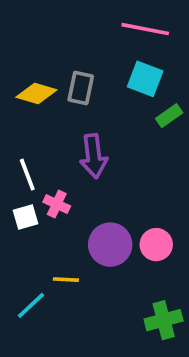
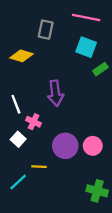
gray rectangle: (81, 88) -> (46, 30), moved
white square: (25, 217) -> (18, 139), moved, turned -32
green cross: (164, 320) -> (97, 191), turned 30

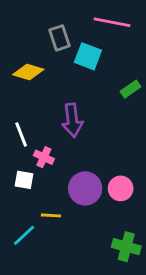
gray rectangle: (46, 30) -> (60, 38), turned -30
cyan square: (86, 47) -> (88, 56), moved
white square: (18, 139) -> (24, 180), turned -32

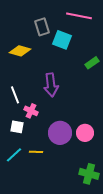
cyan line: (24, 235) -> (14, 155), moved

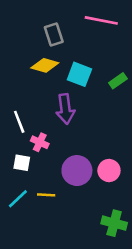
cyan square: (62, 40) -> (79, 74), moved
yellow diamond: (20, 51) -> (45, 65), moved

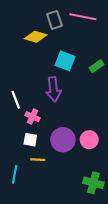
gray rectangle: (54, 35) -> (55, 20), moved
yellow diamond: (45, 65) -> (36, 37), moved
white square: (22, 163) -> (30, 140), moved
cyan line: (18, 199) -> (15, 174), moved, turned -36

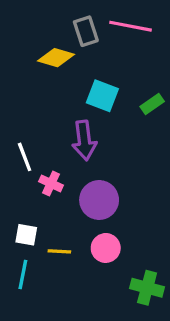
white square: (30, 140) -> (26, 235), moved
purple circle: (63, 140) -> (99, 200), moved
pink circle: (89, 140) -> (106, 248), moved

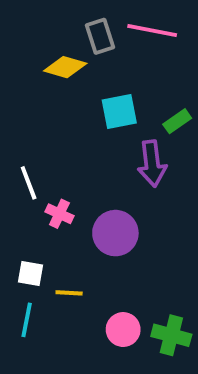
cyan square: (102, 96) -> (119, 111), turned -32
purple arrow: (84, 140) -> (152, 164), moved
pink circle: (106, 248) -> (123, 330), moved

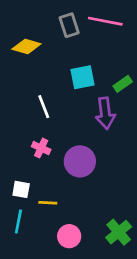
yellow diamond: (65, 67) -> (26, 47), moved
white line: (29, 183) -> (44, 107), moved
pink circle: (123, 330) -> (69, 236), moved
green cross: (171, 335) -> (119, 232), turned 35

